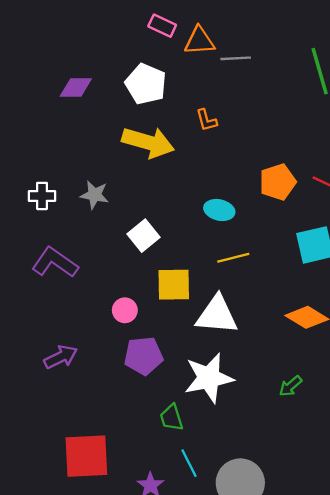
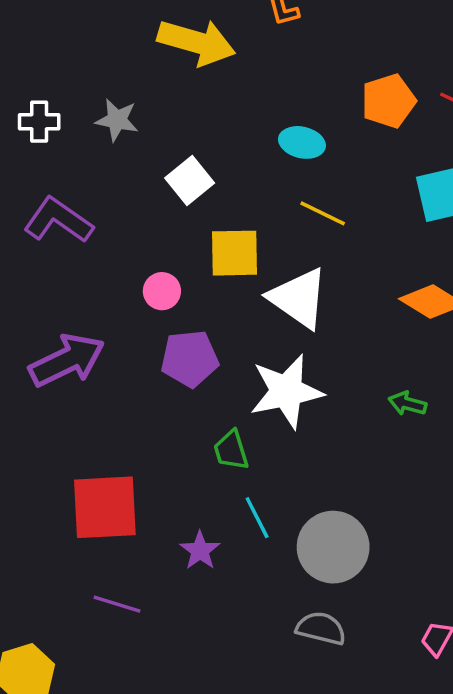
yellow line: (233, 258) -> (323, 213), turned 40
white triangle: (217, 315) -> (299, 298), turned 30
purple arrow: (61, 357) -> (67, 360), size x1.5
green arrow: (290, 386) -> (407, 404), turned 55

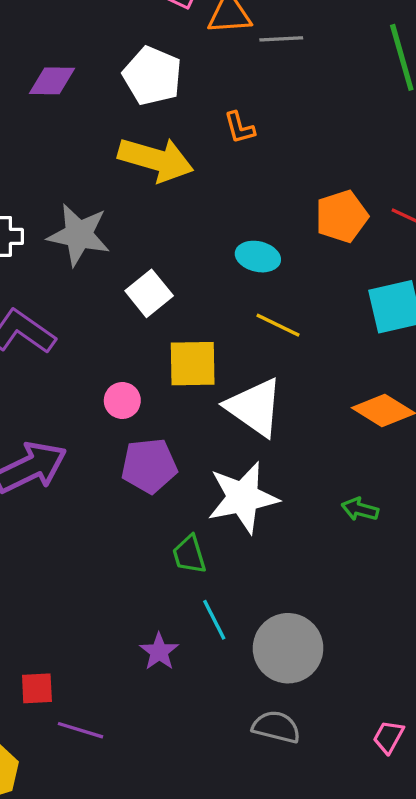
gray star: (117, 120) -> (79, 235), size x1.5
red square: (105, 507) -> (37, 688), moved, size x0.5
purple line: (117, 604) -> (80, 730), moved

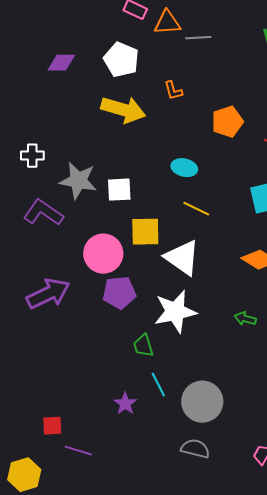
orange pentagon: (342, 216) -> (227, 122), moved
gray star: (79, 235) -> (78, 181), moved
white square: (149, 293) -> (119, 190), turned 36
pink circle: (122, 400) -> (103, 254), size x1.8

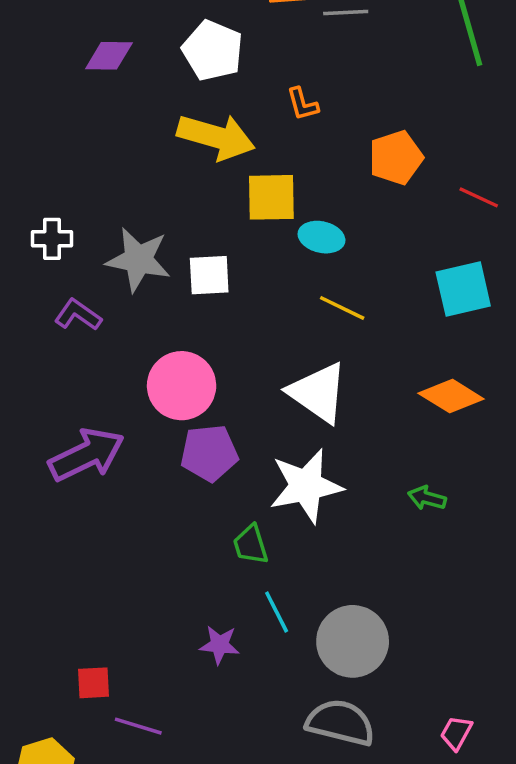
white cross: (32, 156) -> (52, 239), moved
purple L-shape: (43, 213) -> (78, 315), size x0.7
yellow square: (145, 232) -> (271, 197), moved
purple star: (125, 404) -> (220, 645), turned -30
gray semicircle: (195, 449) -> (340, 723), size x1.4

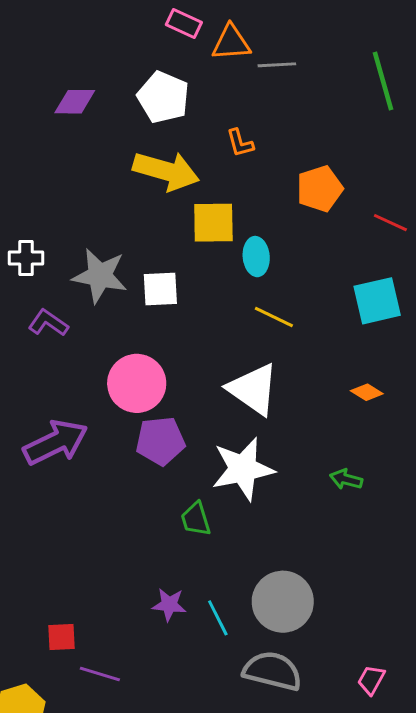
cyan ellipse: (321, 237) -> (256, 257), turned 72
orange diamond: (451, 396) -> (367, 392), size x0.6
cyan line: (277, 612) -> (218, 618), moved

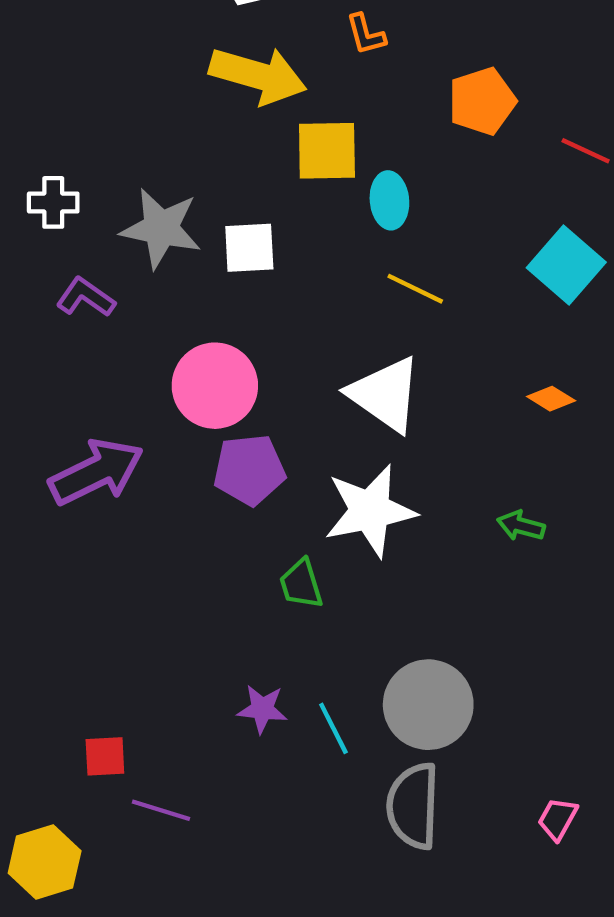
cyan square: (377, 301) -> (566, 265), turned -36
gray semicircle: (272, 671) -> (413, 806), turned -102

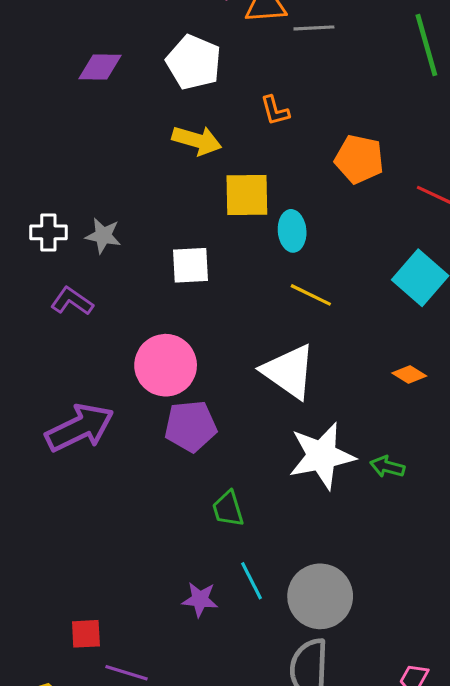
yellow arrow: (258, 75) -> (197, 140), size x0.7
orange pentagon: (482, 101) -> (359, 159), turned 30
gray star: (161, 228) -> (103, 236), moved, size x0.6
white star: (370, 511) -> (322, 456), moved
cyan line: (333, 728) -> (251, 581), moved

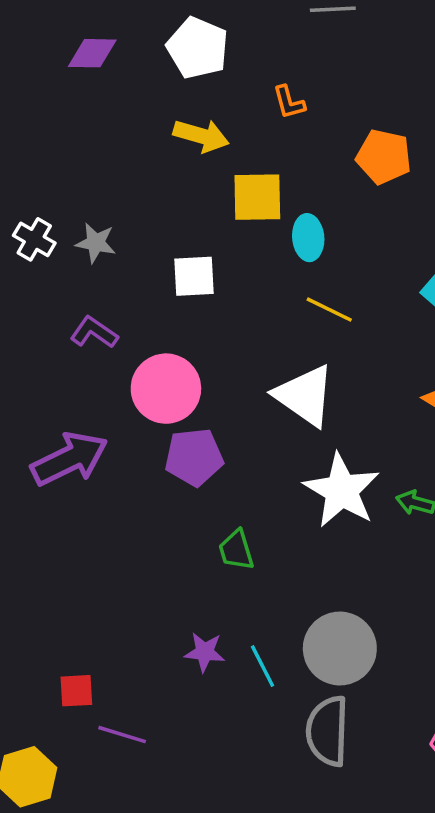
white cross: (48, 232) -> (34, 239), turned 30
purple L-shape: (72, 301) -> (94, 332), moved
white star: (322, 456) -> (342, 490), turned -30
cyan line: (251, 581) -> (263, 666), moved

